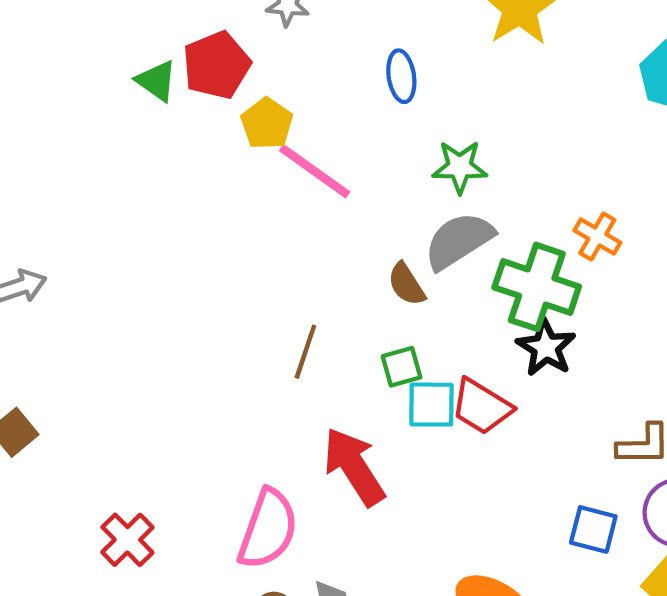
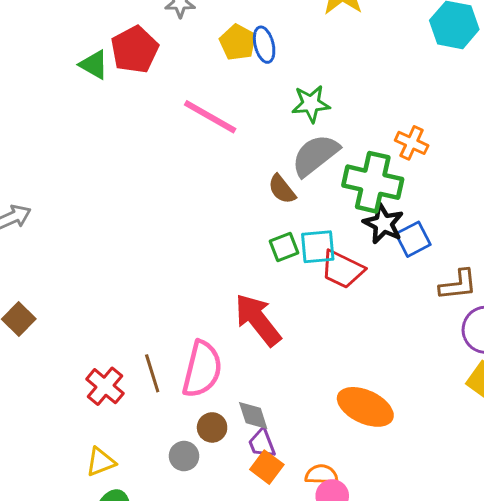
yellow pentagon: (267, 124) -> (238, 42), moved
brown line: (305, 352) -> (152, 373), moved, turned -30
cyan square: (431, 405) -> (318, 247), moved
blue square: (593, 529) -> (413, 239), moved, turned -36

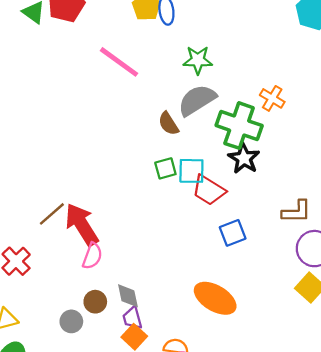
blue square: (413, 239) -> (233, 233), moved
red arrow: (258, 320) -> (82, 225), moved
pink semicircle: (202, 369) -> (92, 256), size x0.6
brown line: (152, 373) -> (52, 214), moved, turned 60

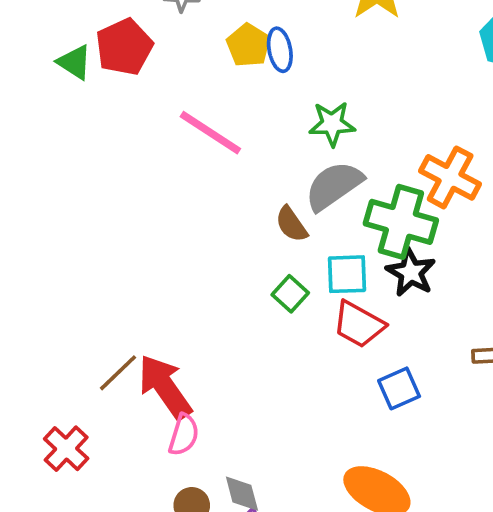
orange cross: (272, 98) -> (450, 177), size x1.5
green square: (165, 168) -> (290, 294), turned -30
cyan square: (191, 171) -> (347, 274), moved

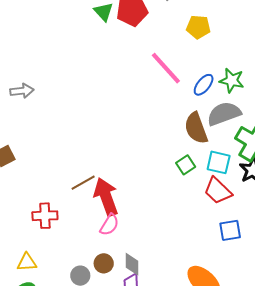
yellow pentagon: (248, 45) -> (198, 27), turned 30
blue ellipse: (280, 50) -> (204, 85), moved, turned 35
brown semicircle: (291, 224) -> (196, 128), size x1.5
red cross: (66, 449) -> (45, 216), turned 30

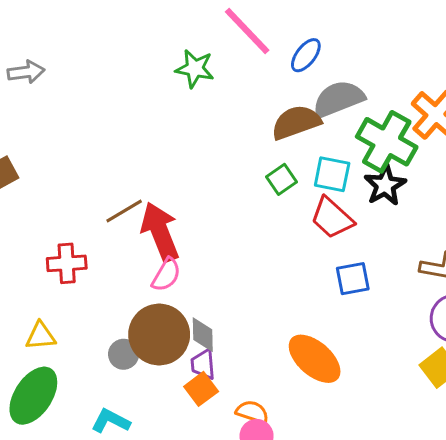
green star: (232, 81) -> (195, 69), moved
brown semicircle: (196, 128) -> (296, 122), turned 92
brown circle: (104, 263) -> (159, 335), size x2.0

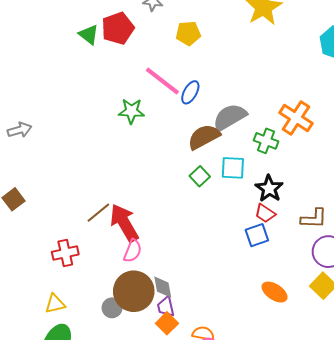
blue ellipse: (306, 55) -> (190, 92), moved
green cross: (387, 142) -> (266, 141), size x0.6
black star: (385, 185) -> (269, 189), moved
red trapezoid: (332, 218) -> (265, 213), moved, size x0.7
orange ellipse: (315, 359) -> (275, 292), moved, size x0.7

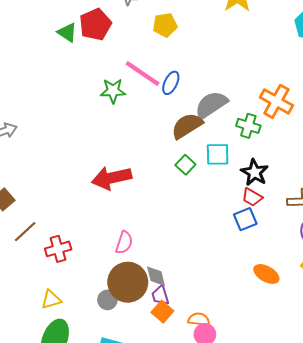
green star: (131, 111) -> (113, 91), moved
brown line: (98, 213) -> (25, 232), moved
red arrow: (124, 223) -> (112, 178), moved, turned -69

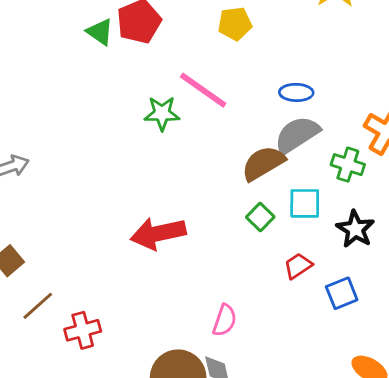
blue ellipse: (171, 83) -> (296, 92), moved, turned 65
red trapezoid: (252, 197) -> (298, 266), moved, turned 115
pink semicircle: (124, 243) -> (225, 320), moved

